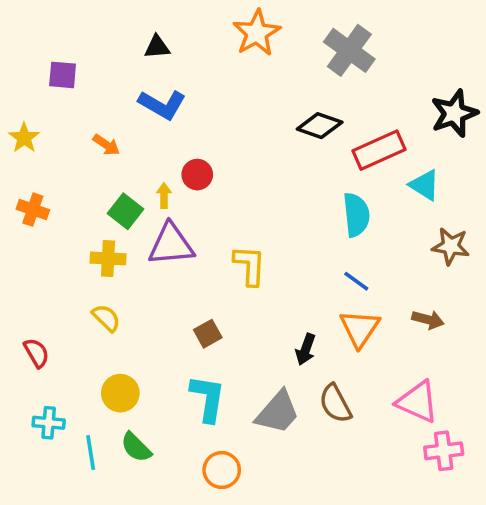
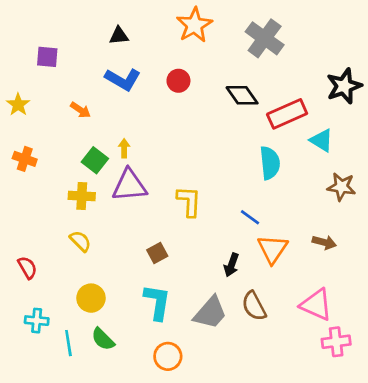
black diamond: (320, 126) -> (242, 95), turned 36
red circle: (197, 175) -> (178, 81), moved
blue line: (356, 281) -> (250, 217), moved

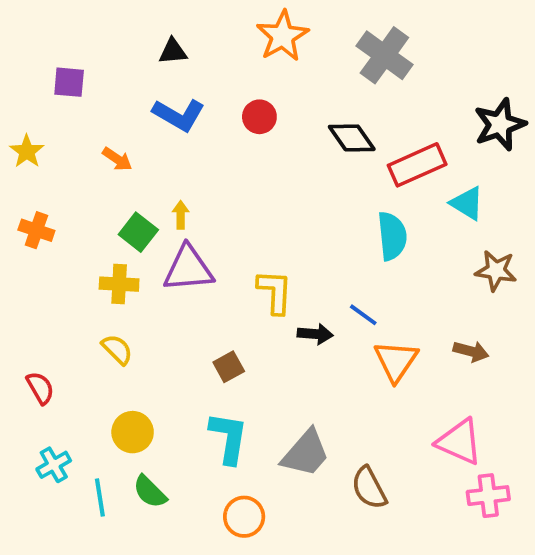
black arrow: (231, 265) -> (315, 334), moved, turned -105
brown semicircle: (254, 306) -> (369, 488), moved
cyan cross: (37, 321) -> (54, 465), turned -35

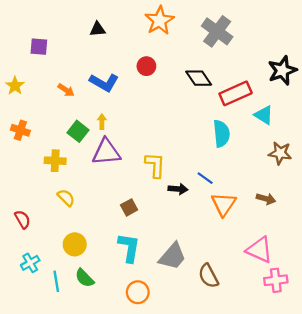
blue L-shape: (179, 115) -> (104, 82), moved
yellow cross: (119, 284) -> (55, 161), moved

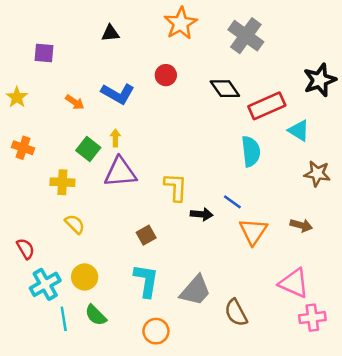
cyan cross: (30, 263) -> (45, 284), moved, size x1.4

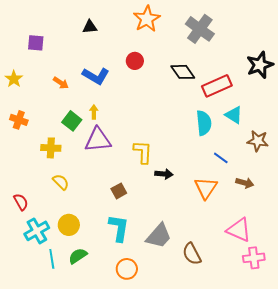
cyan triangle: (299, 130) -> (234, 115), moved
blue line: (232, 202) -> (221, 158), moved
green semicircle: (96, 315) -> (78, 256), turned 102

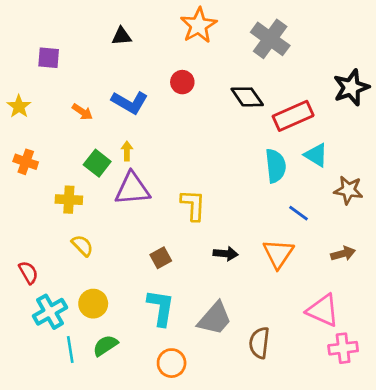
black arrow: (164, 174) -> (226, 254), moved
brown arrow: (245, 183) -> (343, 254), moved, turned -30
brown semicircle: (192, 254) -> (259, 343), turned 35

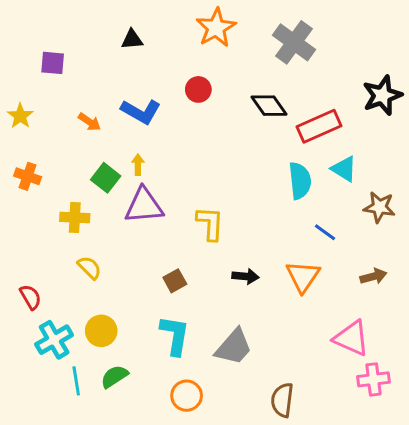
brown semicircle: (259, 343) -> (282, 400), moved

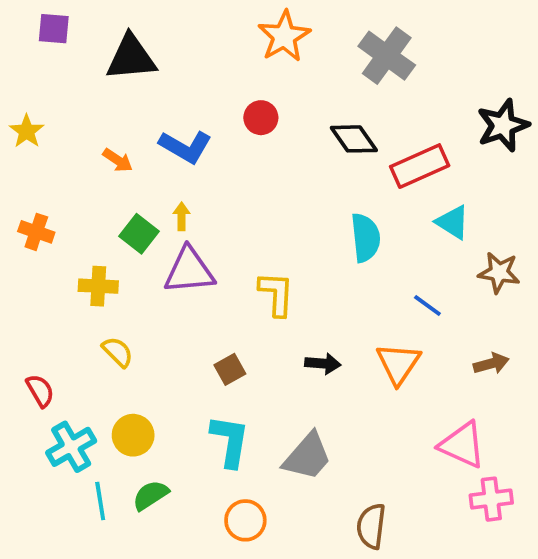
black triangle: (132, 39) -> (131, 58), moved, size x1.8
purple square: (53, 63) -> (54, 29), moved
yellow star: (20, 116) -> (27, 131), moved
cyan semicircle: (300, 181) -> (365, 238), moved

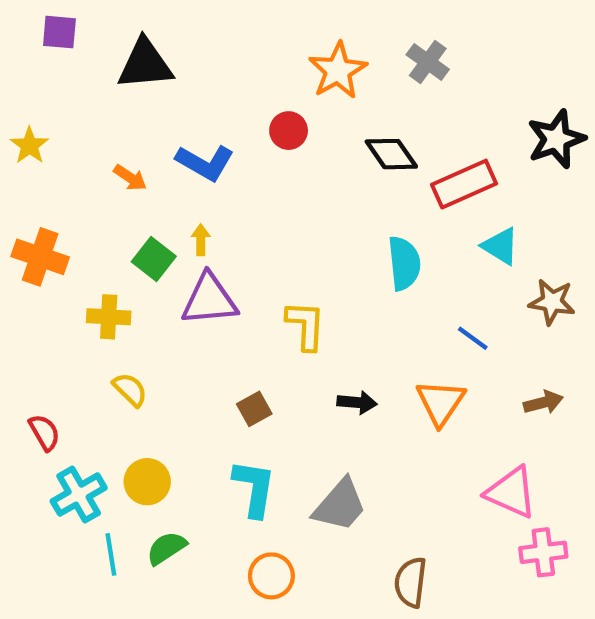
orange star: (284, 36) -> (338, 71), moved
gray cross: (387, 56) -> (428, 62), size x0.7
orange cross: (36, 232) -> (40, 257), size x1.4

